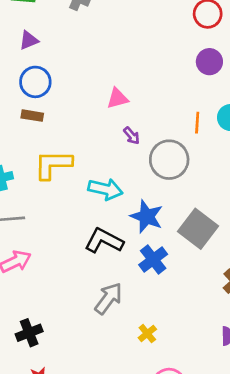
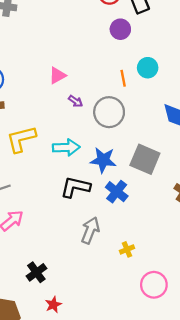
yellow cross: (147, 334) -> (127, 249), turned 32

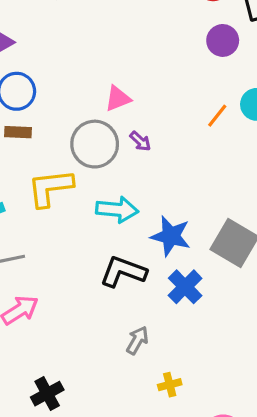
orange line: (123, 78) -> (217, 116), turned 42
gray circle: (109, 112) -> (95, 144), moved
gray arrow: (90, 230) -> (137, 340), size x0.7
yellow cross: (127, 249) -> (170, 385), moved

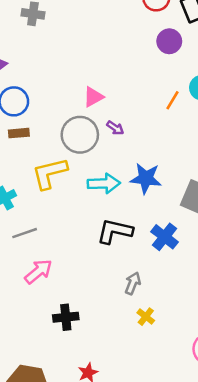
blue star: (171, 236) -> (146, 178), moved
yellow cross: (170, 385) -> (146, 317), moved, turned -30
black cross: (47, 394) -> (66, 317), moved, turned 30

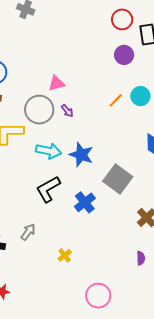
black L-shape: (115, 231) -> (48, 189), turned -56
gray arrow: (133, 283) -> (28, 232), moved
yellow cross: (146, 317) -> (65, 255), moved

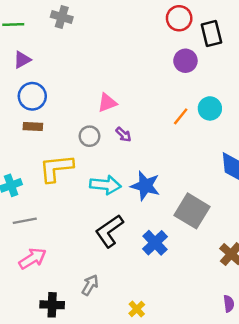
gray circle: (39, 110) -> (90, 136), size x0.6

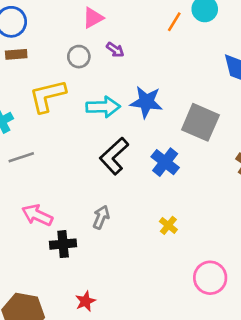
pink arrow: (32, 258) -> (37, 215), moved, turned -116
yellow cross: (137, 309) -> (168, 225), moved

